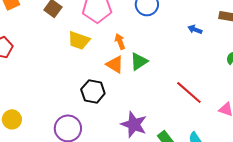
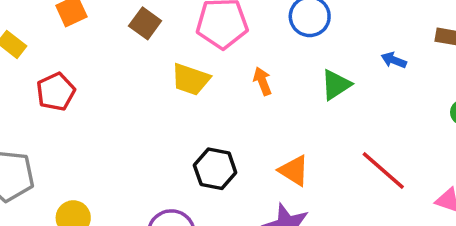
green triangle: (139, 61) -> (336, 85), moved
orange triangle: (115, 64) -> (294, 171), moved

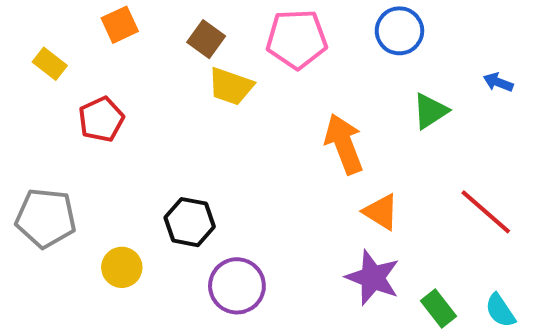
yellow trapezoid: (191, 79) -> (231, 86), moved
orange arrow: (262, 81) -> (344, 144), moved, size x1.8
black hexagon: (215, 169) -> (190, 222), moved

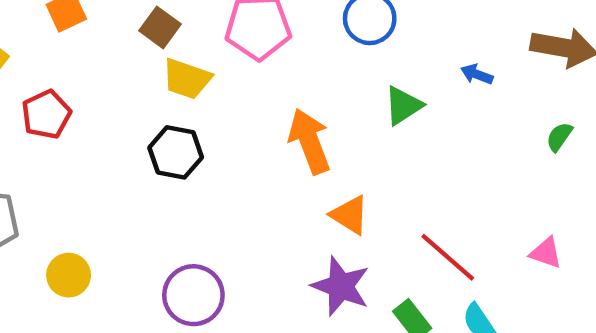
red line: (486, 212) -> (448, 257), moved
black hexagon: (190, 222) -> (176, 152), moved

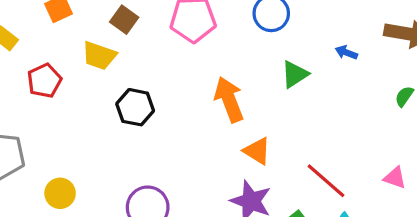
yellow trapezoid: (187, 79) -> (99, 56), moved

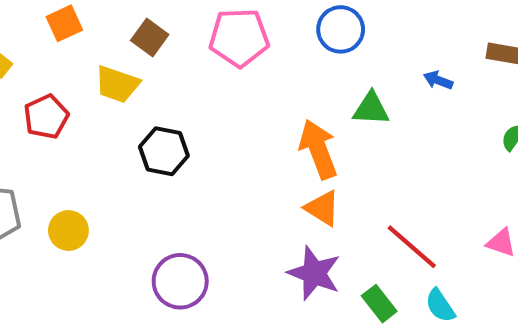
green triangle: (295, 74) -> (371, 109), turned 36
orange arrow: (229, 99) -> (318, 149), moved
yellow circle: (60, 193) -> (68, 230), moved

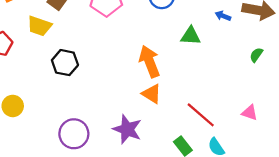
blue arrow: (438, 80) -> (223, 16), moved
green triangle: (371, 109) -> (191, 36), moved
purple star: (314, 273) -> (127, 129), moved

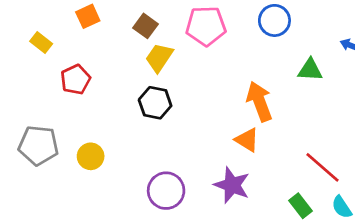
yellow trapezoid: (39, 26) -> (159, 58), moved, turned 105
orange triangle: (152, 94) -> (247, 140), moved

